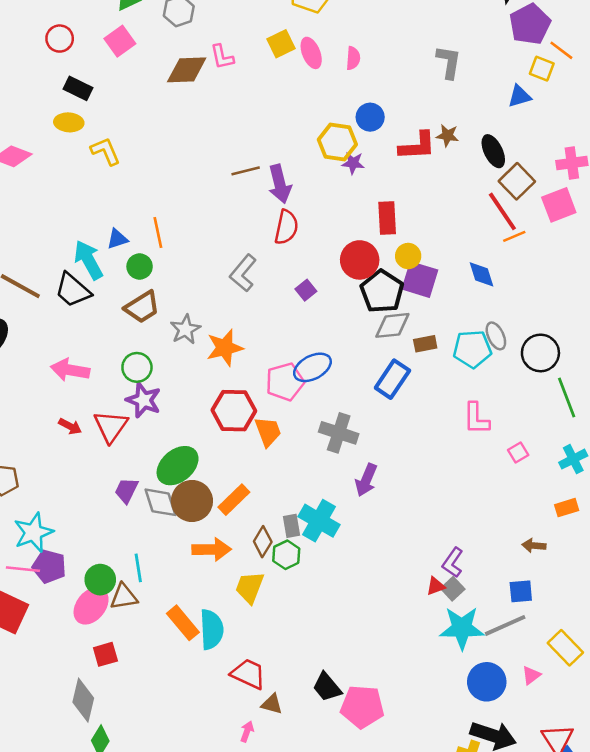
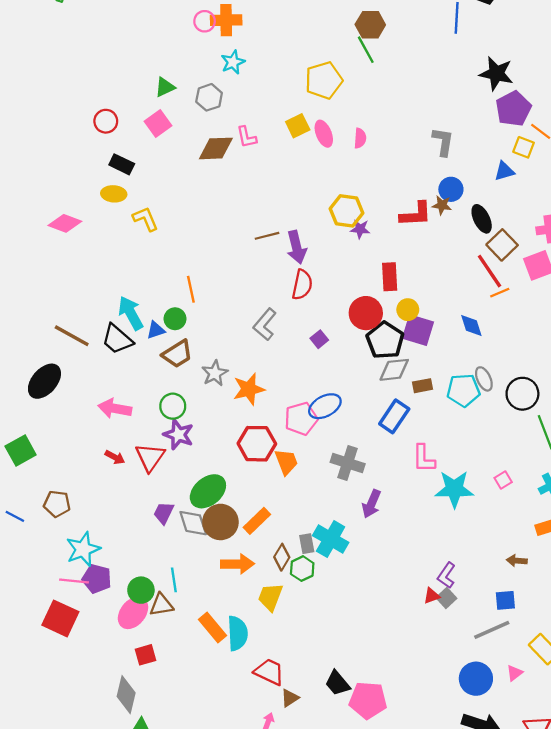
blue circle: (370, 117) -> (451, 189), moved
blue triangle: (117, 239) -> (156, 330), moved
pink L-shape: (476, 418) -> (424, 458), moved
cyan star: (462, 628) -> (454, 489), moved
brown triangle: (272, 704) -> (290, 698), turned -48

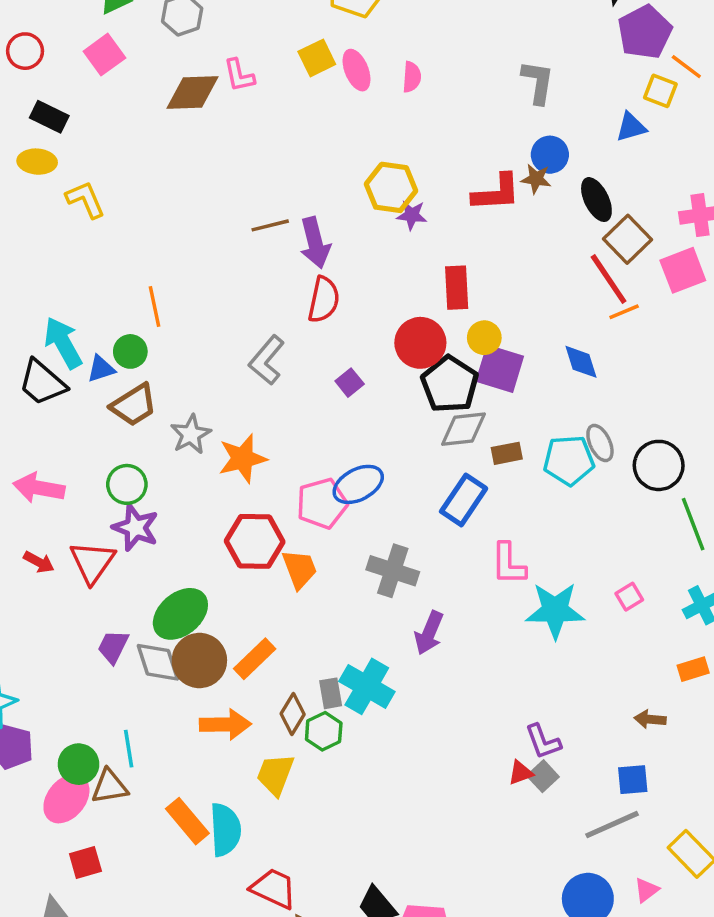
purple L-shape: (446, 575) -> (543, 742), turned -55

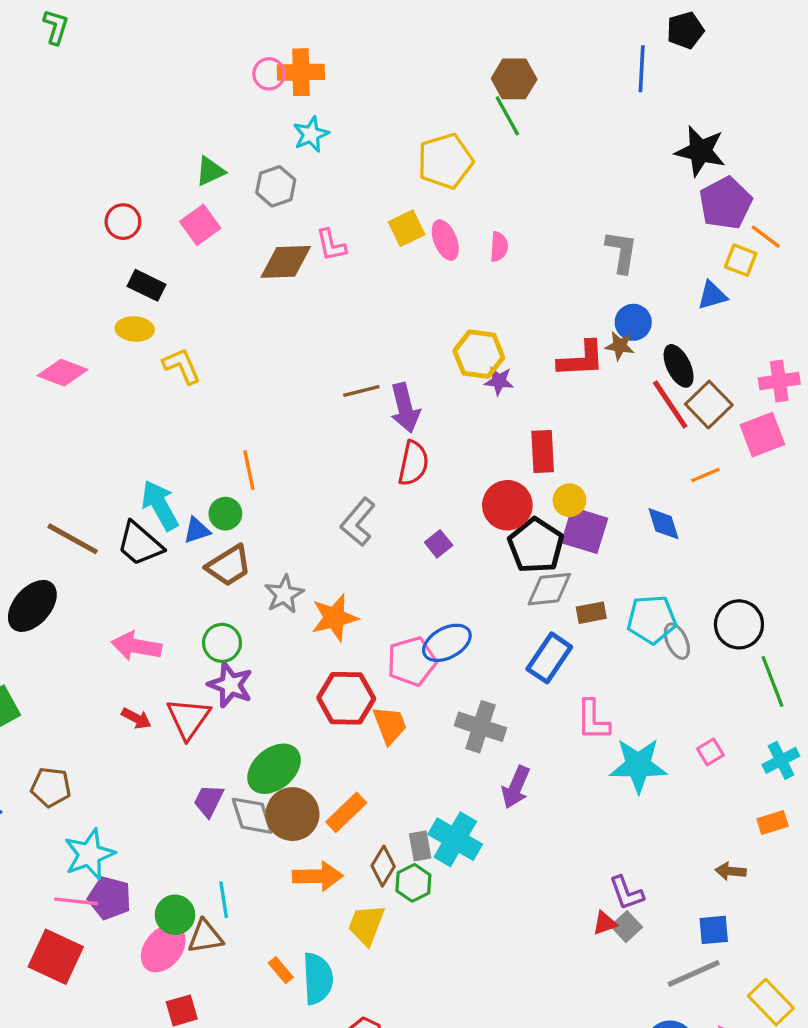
red line: (609, 279) -> (670, 405), moved
gray ellipse: (600, 443) -> (677, 641), moved
orange rectangle: (187, 821) -> (281, 970), size x0.6

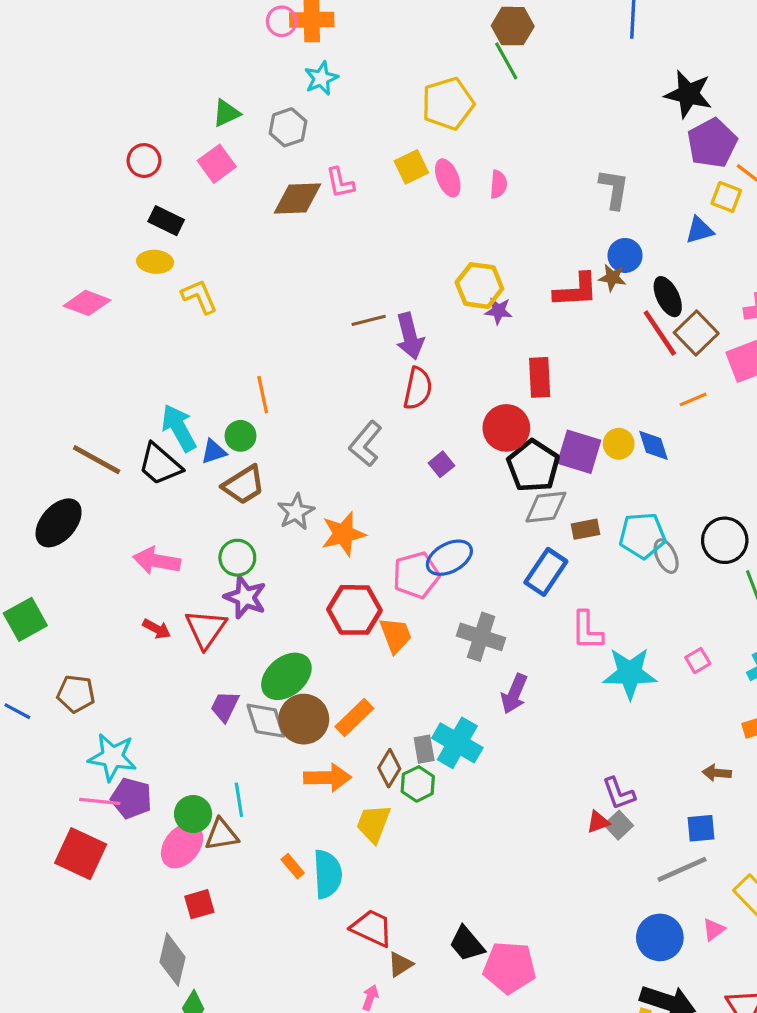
yellow circle: (569, 500) -> (619, 444), moved
cyan star: (89, 854) -> (112, 757), turned 30

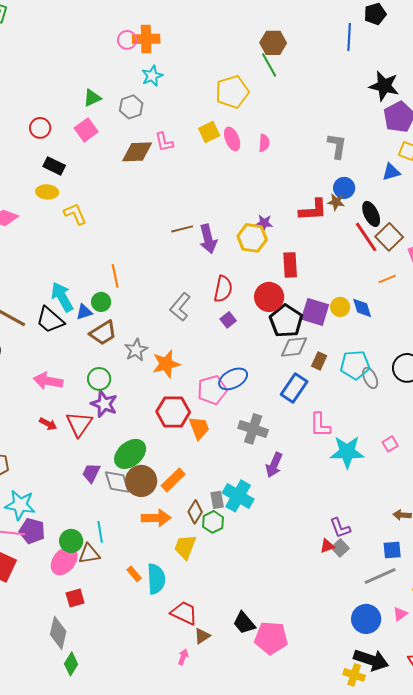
yellow hexagon: (479, 286) -> (252, 238), moved
red semicircle: (418, 388) -> (223, 289), moved
brown rectangle: (585, 529) -> (319, 361), turned -54

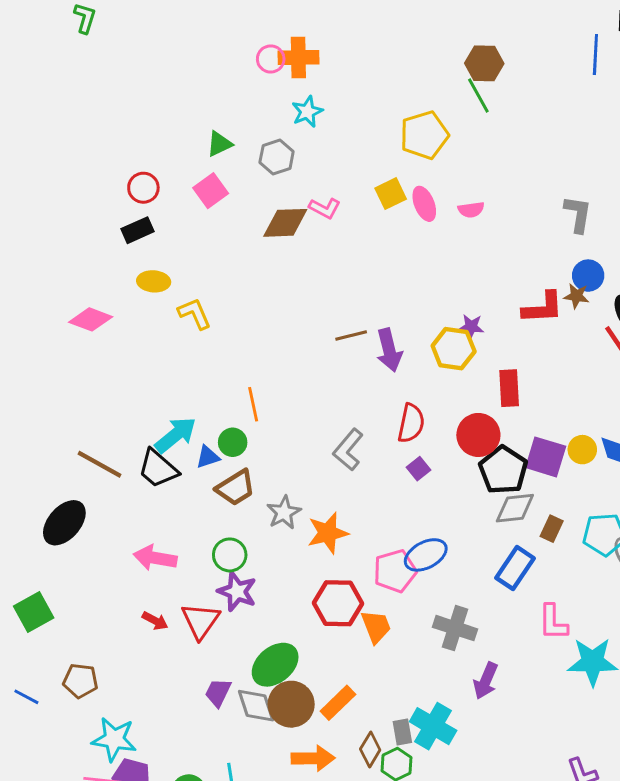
pink L-shape: (164, 142) -> (325, 208), turned -50
pink semicircle: (264, 143) -> (471, 210), turned 78
black rectangle: (54, 166) -> (138, 230), moved, turned -50
cyan arrow: (62, 297) -> (176, 435), turned 80

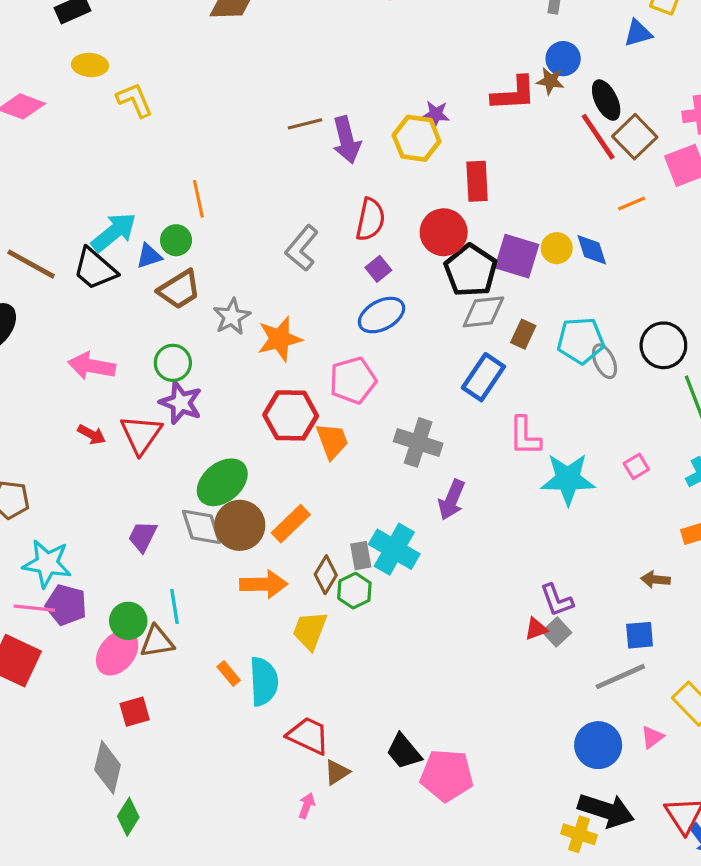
blue ellipse: (426, 555) -> (382, 315), moved
purple trapezoid: (218, 692) -> (143, 536), moved

